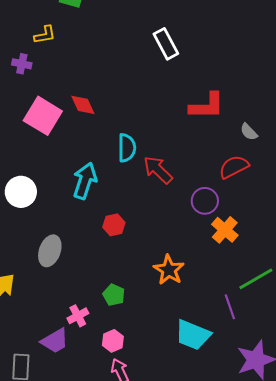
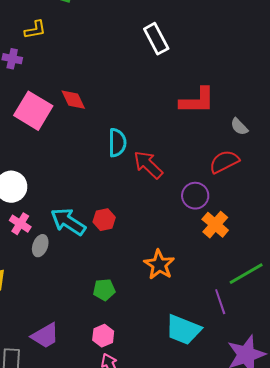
cyan arrow: (85, 181) -> (68, 222), moved, turned -75
gray ellipse: (50, 251) -> (40, 246), size x0.7
green pentagon: (114, 295) -> (104, 290), turned -30
pink cross: (78, 316) -> (20, 224), moved, turned -30

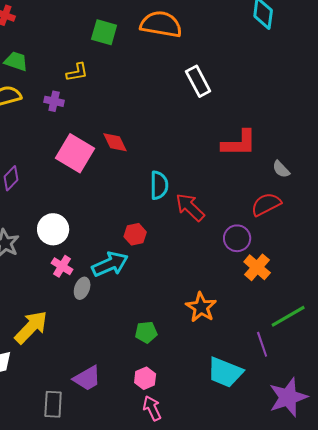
red hexagon: (104, 220) -> (135, 234), moved
cyan arrow: (68, 222) -> (110, 264), turned 123

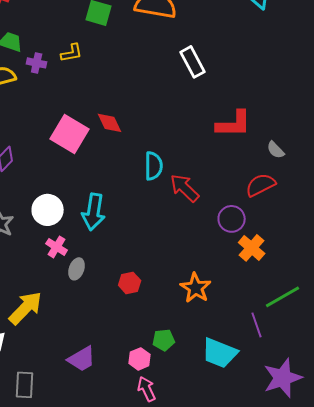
purple cross: (54, 101) -> (37, 63), moved
red hexagon: (135, 234) -> (130, 283), moved
cyan arrow: (110, 264) -> (94, 212), moved, turned 123
green pentagon: (146, 332) -> (164, 340), moved
gray rectangle: (53, 404) -> (25, 385), moved

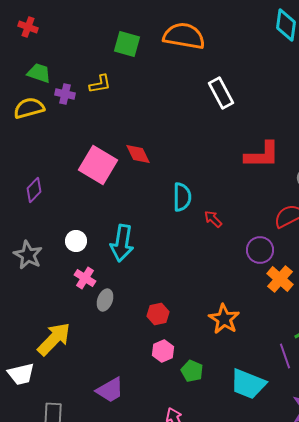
red arrow: (185, 188) -> (213, 219), size x0.6
white circle: (48, 210) -> (76, 241), size x0.7
green pentagon: (164, 340) -> (192, 371), turned 30
pink hexagon: (140, 359) -> (163, 351), moved

